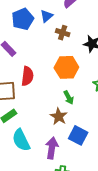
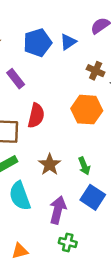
brown cross: (63, 33) -> (96, 71), moved
green arrow: (69, 97) -> (84, 166), moved
brown star: (59, 116) -> (50, 164), moved

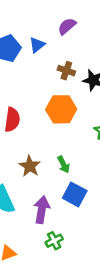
green cross: (68, 242) -> (54, 241), turned -35

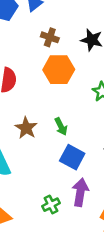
brown cross: (66, 71) -> (50, 37), moved
purple arrow: (42, 210) -> (80, 192), moved

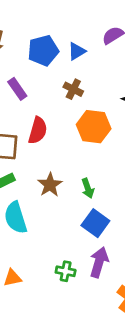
brown cross: (50, 37) -> (73, 89), moved
green cross: (51, 205) -> (66, 271), turned 30

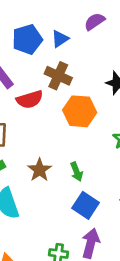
brown cross: (73, 89) -> (58, 76), size x1.4
red semicircle: (38, 130) -> (30, 99), moved, turned 60

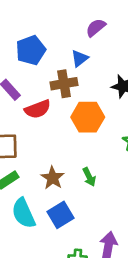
blue triangle: (60, 39) -> (80, 58), moved
brown cross: (58, 76) -> (64, 84), turned -30
blue square: (86, 205) -> (60, 215), moved, turned 30

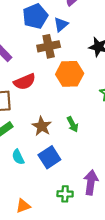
blue pentagon: (31, 50) -> (35, 16), moved
red semicircle: (38, 109) -> (25, 82), moved
cyan semicircle: (23, 213) -> (18, 157), size x0.6

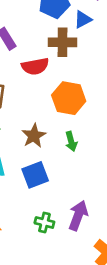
orange hexagon: (70, 74) -> (69, 98), moved
red semicircle: (25, 82) -> (35, 66), moved

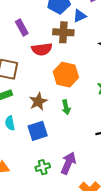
green cross: (44, 222) -> (43, 167), turned -32

